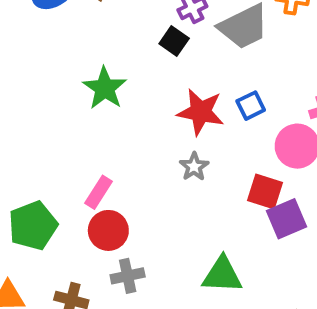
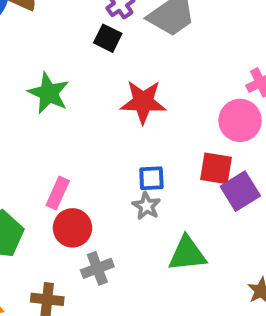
blue square: (251, 106) -> (151, 178), moved, turned 32
gray star: (194, 167) -> (146, 206), moved

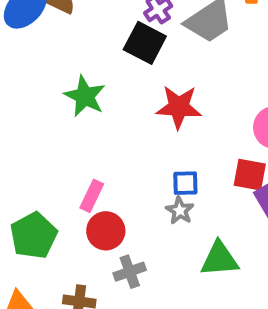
black square: (108, 38) -> (145, 43), size x1.5

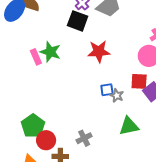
pink rectangle: (92, 196) -> (36, 57), moved, turned -42
gray star: (180, 211) -> (117, 95), moved
red circle: (106, 231) -> (46, 140), moved

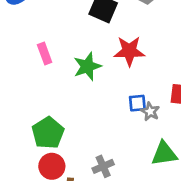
green star: (50, 52) -> (87, 66), moved, turned 30
green pentagon: (33, 126) -> (48, 133), moved

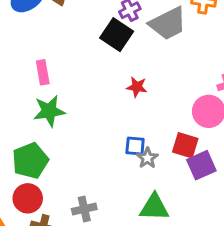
red star: (129, 51) -> (137, 87), size x0.6
green star: (87, 66) -> (49, 111), moved

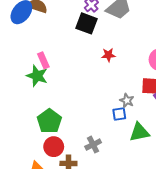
green star: (49, 111) -> (37, 76), moved, turned -30
blue square: (135, 146) -> (119, 114), moved

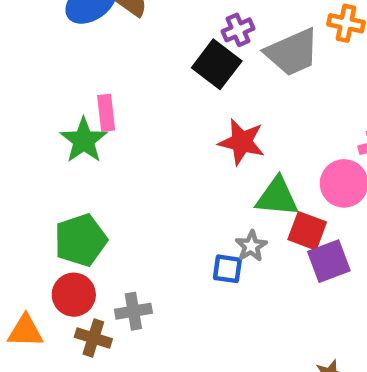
red star: (108, 55) -> (242, 142), size x1.5
green triangle: (139, 132) -> (277, 197), moved
gray cross: (93, 145) -> (133, 311), moved

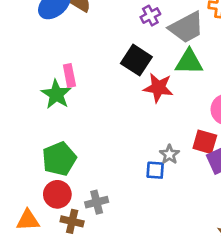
black square: (217, 64) -> (136, 60), moved
green triangle: (277, 197) -> (189, 62), moved

